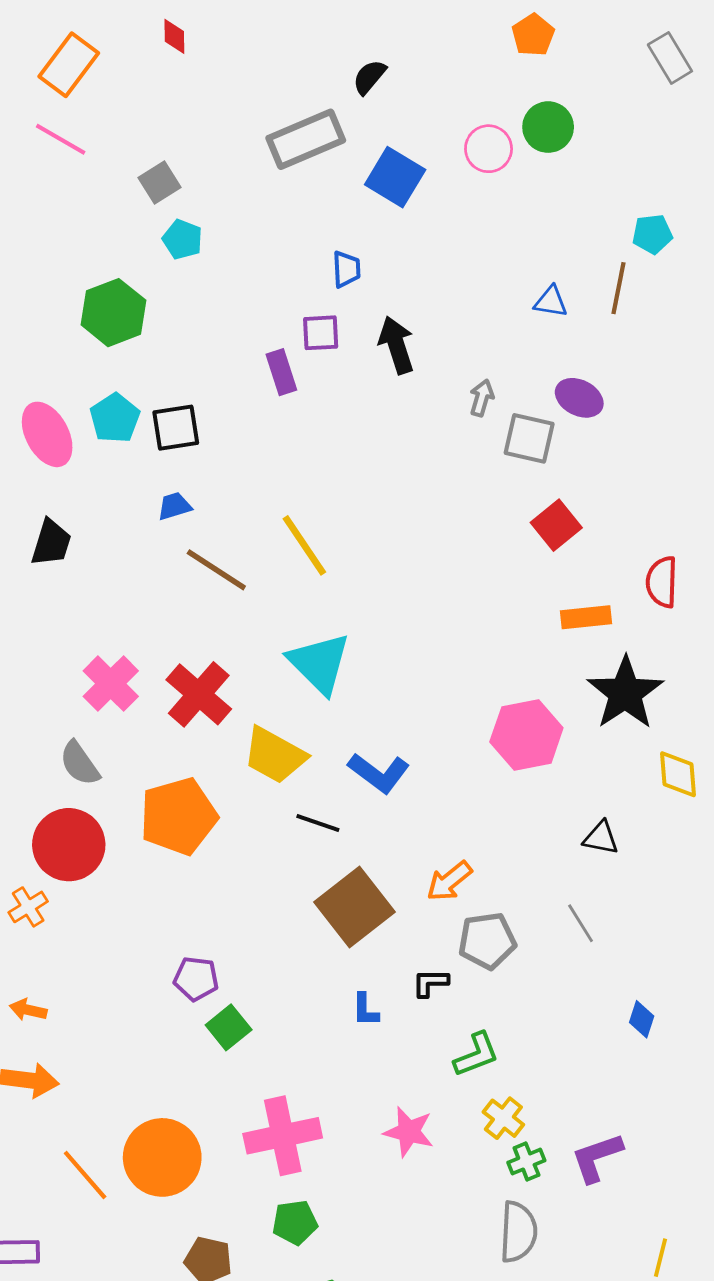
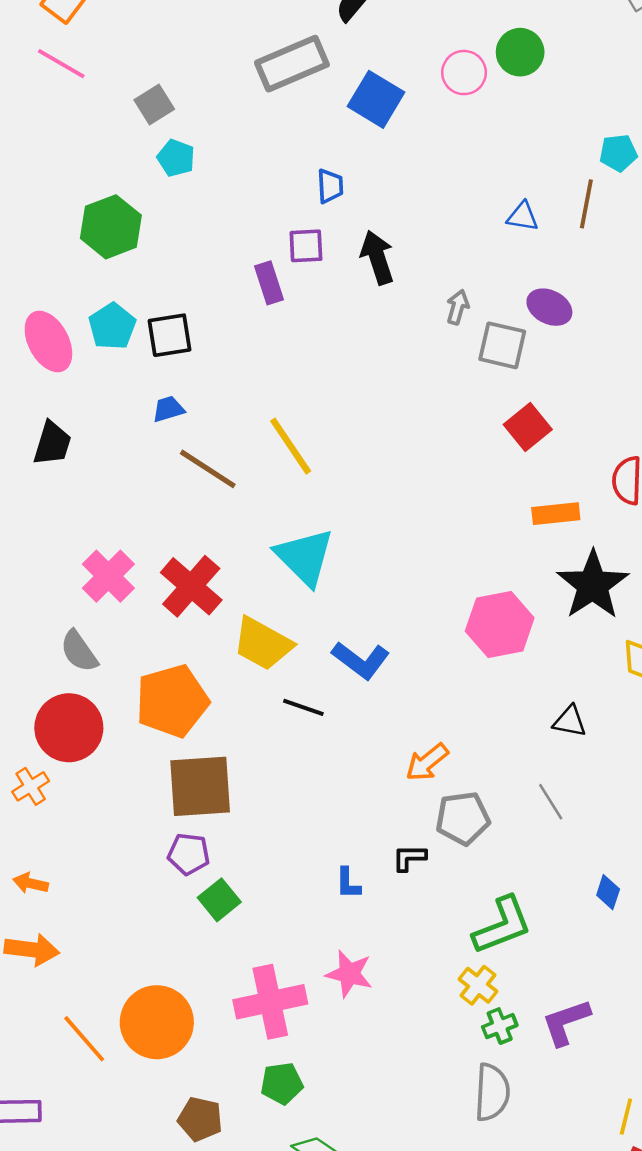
brown square: (354, 907) -> (200, 786), moved, turned 34
green L-shape: (476, 1055) -> (502, 925), moved, size x1.4
pink star: (409, 1132) -> (349, 974), moved

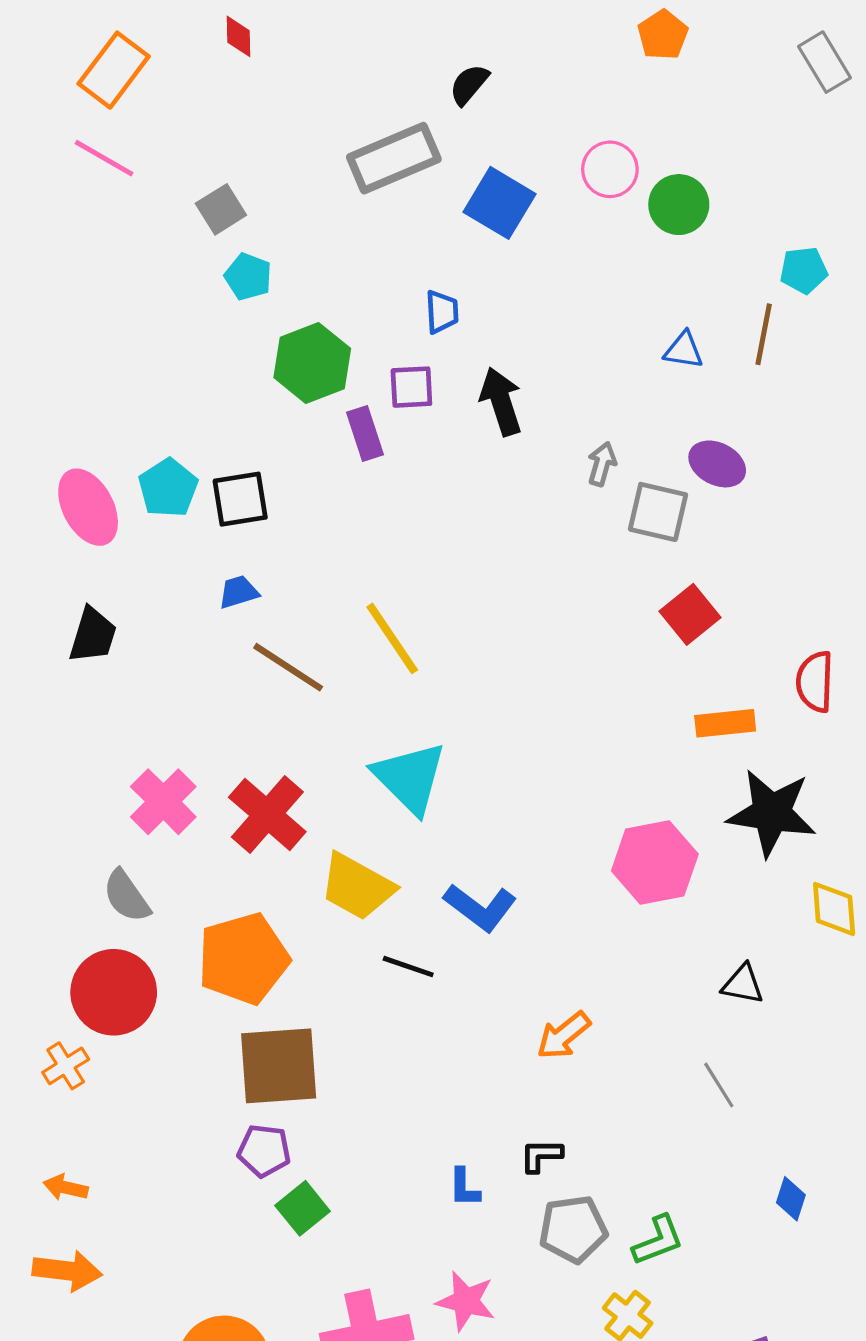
green circle: (520, 52) -> (679, 205), moved
green hexagon: (111, 227) -> (312, 363), moved
black star: (593, 585) -> (772, 813), turned -30
gray pentagon: (463, 818) -> (573, 1229), moved
green L-shape: (502, 925) -> (658, 1240), size x0.7

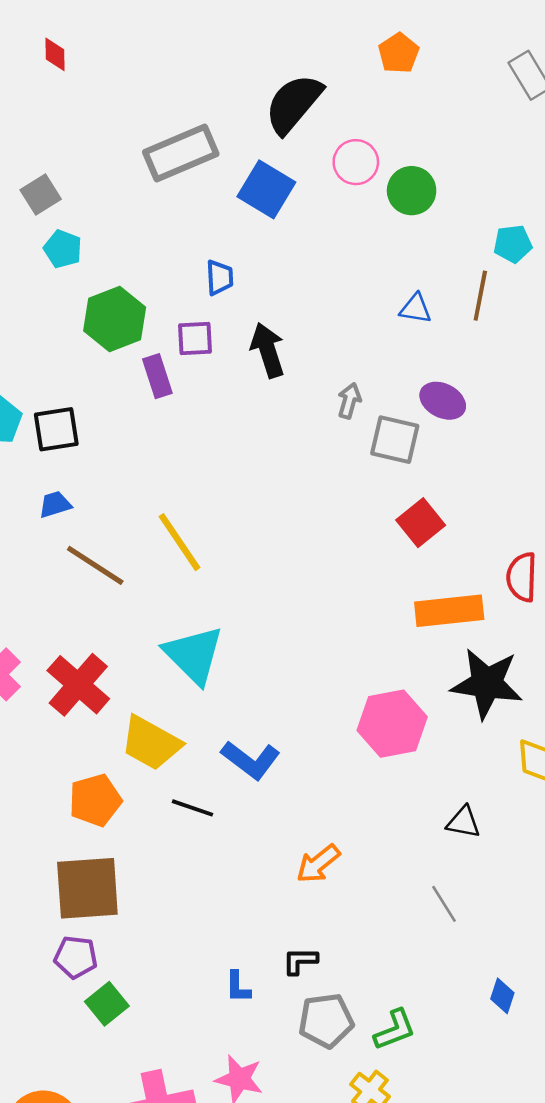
black semicircle: (469, 84) -> (294, 104), moved, size x1.8
orange rectangle: (725, 723) -> (449, 611), size x1.4
orange pentagon: (243, 959) -> (95, 800), moved, size x0.7

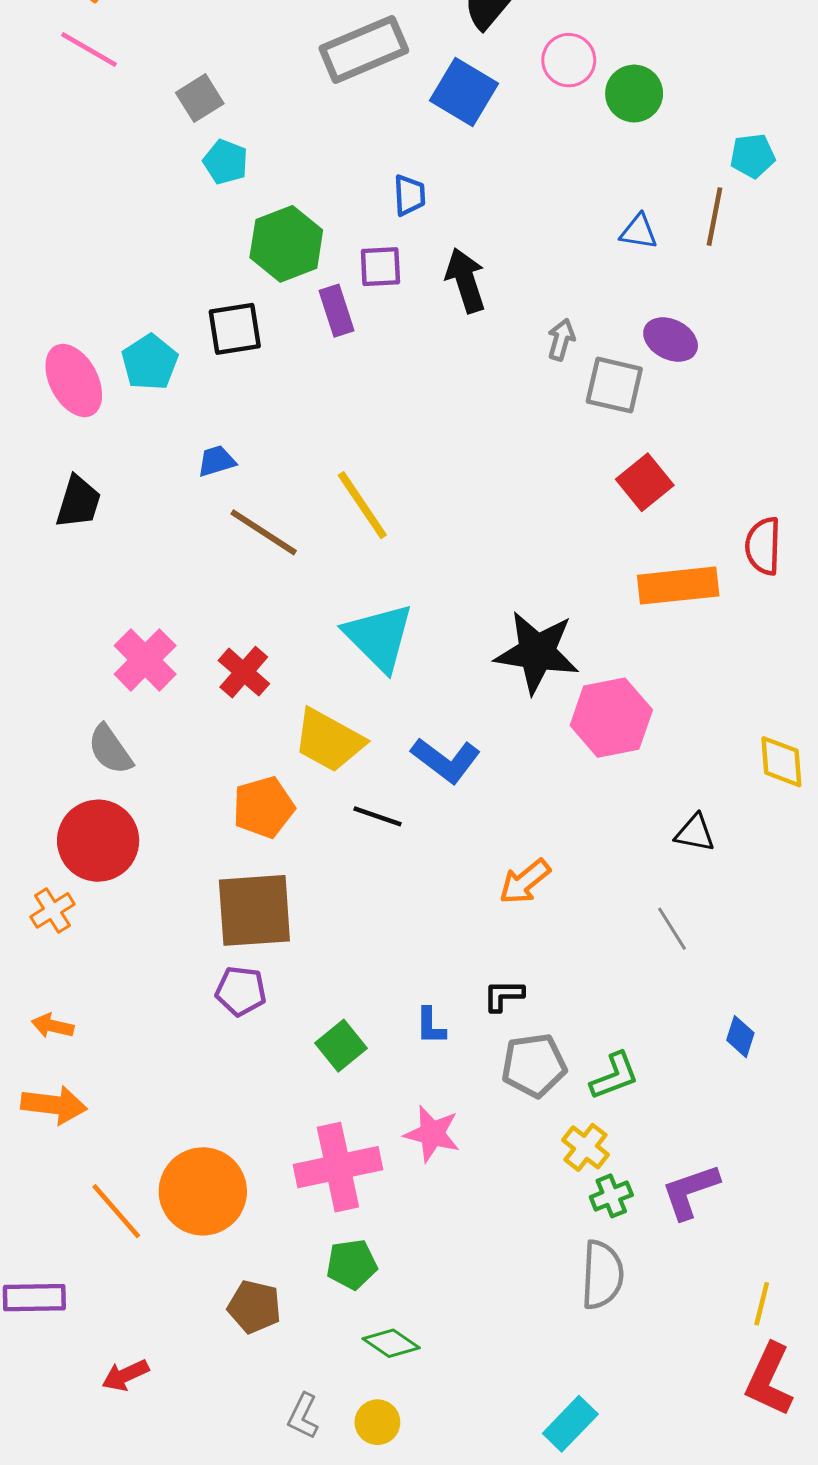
black square: (56, 429) -> (235, 329), moved
black star: (487, 683) -> (537, 652), moved
red cross: (78, 685) -> (244, 672), size x0.7
green square: (107, 1004) -> (341, 1046), moved

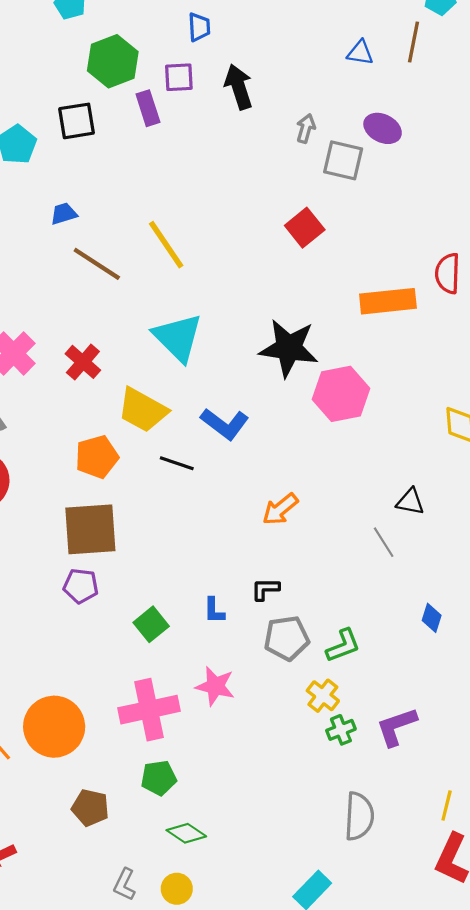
red square: (645, 482) -> (305, 228), moved
black triangle: (695, 833) -> (410, 502), moved
gray semicircle: (602, 1275) -> (359, 816), moved

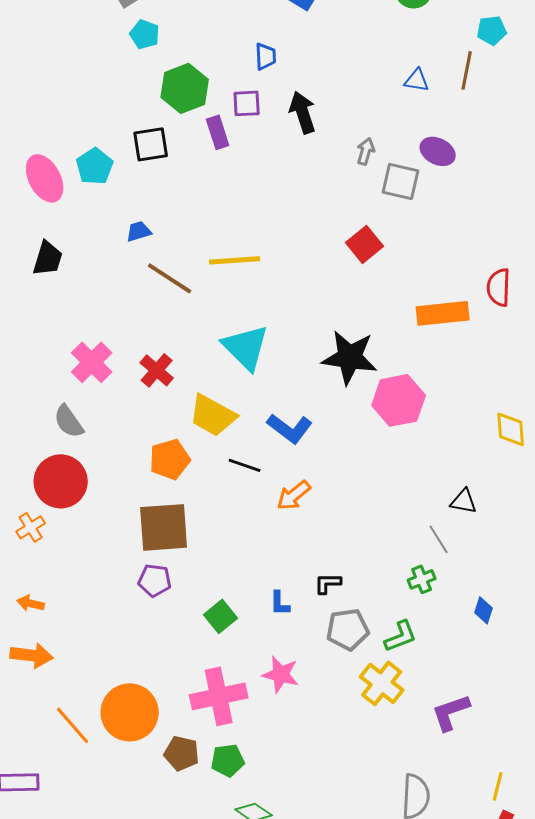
yellow line: (166, 245) -> (235, 260), turned -60
orange arrow: (280, 509) -> (294, 495), moved
yellow cross: (323, 696) -> (382, 683), size x1.4
green cross: (341, 730) -> (422, 579), moved
brown pentagon: (90, 808) -> (182, 753), moved

